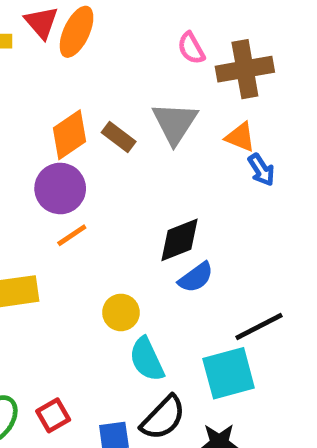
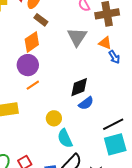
brown rectangle: (119, 137) -> (41, 20), moved
cyan square: (229, 373) -> (115, 144), moved

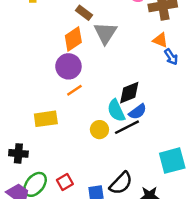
gray triangle: (77, 37) -> (105, 33), moved
black line: (113, 124) -> (127, 127), moved
cyan semicircle: (65, 138) -> (116, 110), moved

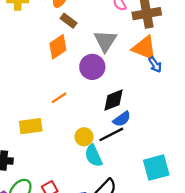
gray triangle: (105, 33) -> (105, 41), moved
orange triangle: (160, 40) -> (144, 48), size x1.6
purple circle: (68, 66) -> (92, 67), moved
cyan semicircle: (116, 110) -> (93, 156), moved

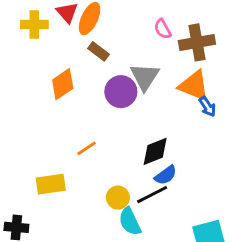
orange diamond: (58, 47) -> (63, 84), moved
purple circle: (92, 67) -> (121, 92), moved

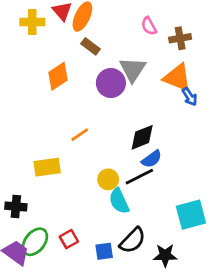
brown cross: (197, 42) -> (180, 38), size x0.7

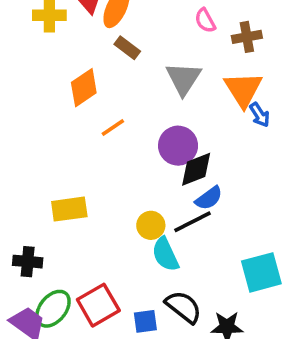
orange triangle: (177, 78) -> (243, 89), turned 36
purple circle: (111, 83) -> (178, 146), moved
orange line: (80, 135) -> (113, 128), moved
red square: (69, 239) -> (98, 305), size x1.6
black semicircle: (133, 240) -> (183, 307), turned -96

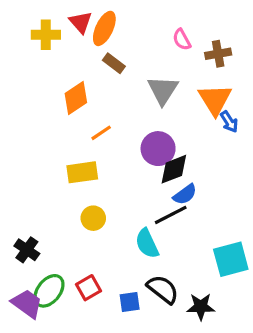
yellow rectangle: (69, 209) -> (82, 172), moved
yellow circle: (151, 225) -> (93, 218), moved
black cross: (28, 262) -> (27, 250), turned 30
red square: (98, 305) -> (89, 288), size x0.7

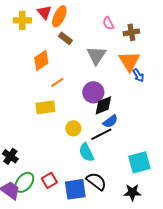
yellow circle: (93, 218) -> (73, 128), moved
blue square: (130, 302) -> (75, 189), size x1.6
black star: (201, 307) -> (132, 192), moved

